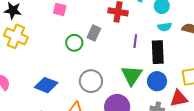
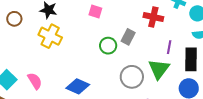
green triangle: (132, 75) -> (159, 69), moved
gray circle: (91, 81) -> (132, 77), moved

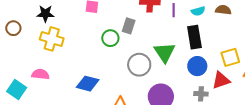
purple line: (169, 47) -> (174, 10), moved
pink semicircle: (35, 81) -> (40, 74), moved, turned -42

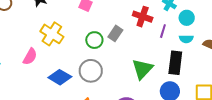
yellow cross: (52, 39) -> (52, 34), moved
gray circle: (139, 65) -> (91, 71), moved
pink semicircle: (40, 74) -> (30, 57), moved, turned 96

